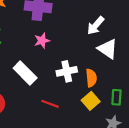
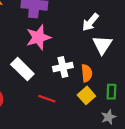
pink star: (42, 41) -> (38, 37), size x1.6
white triangle: (108, 49) -> (102, 45), turned 30

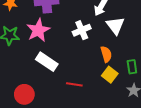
pink star: (38, 37) -> (38, 30), moved
white cross: (63, 67) -> (82, 30), moved

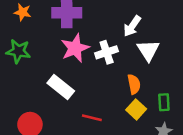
pink star: (38, 30) -> (75, 48), moved

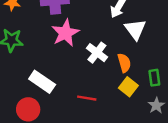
white cross: (107, 52) -> (97, 53), moved, turned -30
white rectangle: (61, 87) -> (42, 82), moved

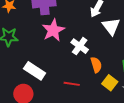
orange semicircle: (124, 63) -> (96, 65), moved
yellow square: (128, 87) -> (110, 83), moved

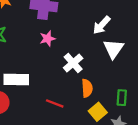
pink star: (53, 30) -> (47, 39), size x0.6
white rectangle: (35, 71) -> (16, 79), turned -45

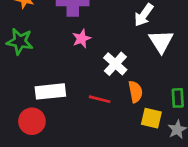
red line: (55, 103) -> (100, 99), moved
yellow square: (98, 112) -> (151, 118), turned -30

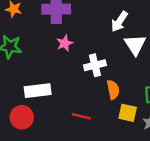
white cross: (115, 64) -> (95, 65), turned 35
red line: (100, 99) -> (81, 116), moved

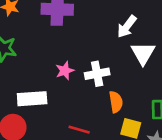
pink star: (65, 43) -> (65, 71), moved

